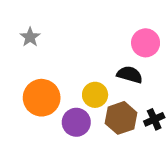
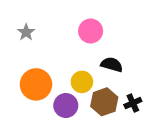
pink circle: (146, 43) -> (91, 31), moved

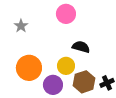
pink circle: (91, 31) -> (66, 14), moved
black semicircle: (112, 65) -> (81, 47), moved

